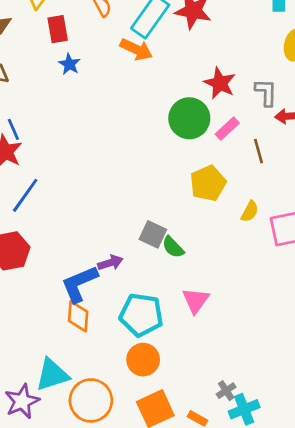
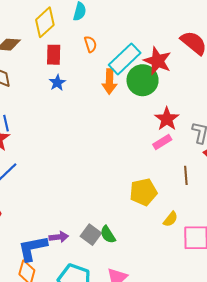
orange arrow: (136, 49) -> (109, 81), turned 55
green circle: (189, 118) -> (143, 80), moved
pink rectangle: (227, 129) -> (162, 142), moved
gray square: (153, 234) -> (91, 235), moved

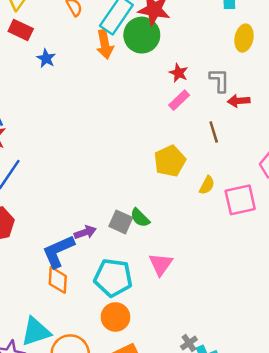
red rectangle: (54, 55) -> (21, 30), moved, turned -54
red star: (167, 119) -> (179, 73), size x0.7

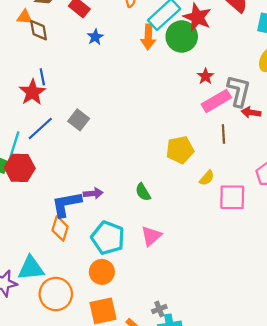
gray L-shape: (219, 80) -> (239, 91), size x1.4
pink rectangle: (179, 100) -> (216, 101), moved, size x1.5
gray square: (121, 222) -> (79, 120), moved

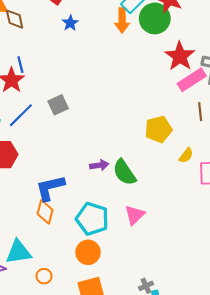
red star: (205, 76) -> (180, 56), size x1.8
gray square: (79, 120) -> (58, 105), turned 30
green semicircle: (143, 192) -> (124, 172), size x1.5
purple arrow: (93, 193) -> (99, 165), moved
orange circle: (56, 294) -> (44, 276), size x0.5

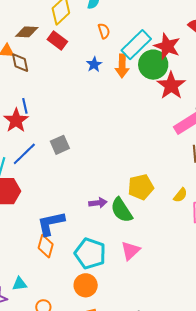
blue star: (70, 23) -> (94, 64), moved
red star: (180, 56) -> (171, 86), moved
yellow pentagon: (158, 129) -> (141, 187), moved
cyan triangle: (18, 252) -> (20, 284), size x0.6

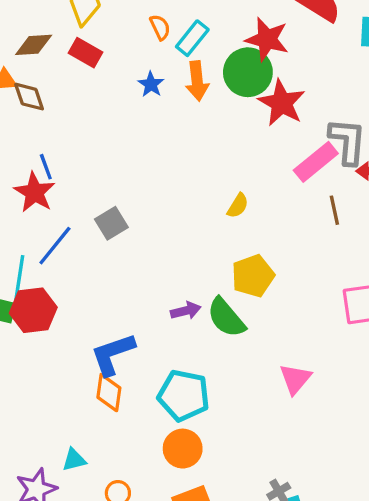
cyan rectangle: (136, 45) -> (192, 38), moved, size x0.7
yellow semicircle: (180, 195) -> (238, 206), moved
pink triangle: (130, 251) -> (295, 379), moved

